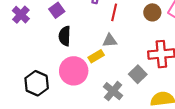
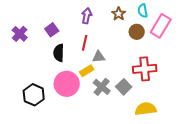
red line: (114, 12) -> (85, 43), moved
gray cross: (113, 91) -> (102, 87), moved

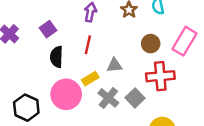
pink rectangle: (161, 26) -> (184, 41), moved
brown circle: (137, 32) -> (151, 44), moved
gray triangle: (99, 57) -> (114, 65), moved

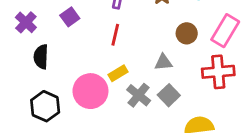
black semicircle: (56, 57) -> (41, 57), moved
gray triangle: (114, 65) -> (163, 62), moved
red cross: (160, 76) -> (218, 72), moved

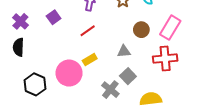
red line: (115, 35) -> (88, 31), turned 42
black semicircle: (41, 57) -> (18, 47), moved
gray cross: (139, 95) -> (110, 90), moved

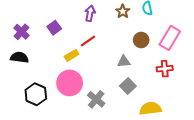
black semicircle: (18, 47) -> (19, 57), turned 96
red cross: (165, 59) -> (165, 69), size x0.7
yellow rectangle: (90, 60) -> (72, 55), moved
gray cross: (110, 90) -> (96, 99), moved

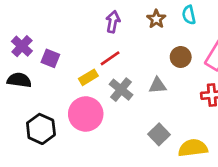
purple square: (54, 28) -> (50, 58), moved, turned -32
gray square: (128, 86) -> (159, 134), moved
gray cross: (96, 99) -> (121, 90), moved

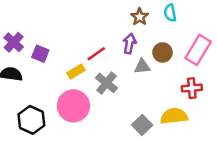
purple arrow: (113, 22) -> (129, 44), moved
gray triangle: (158, 85) -> (142, 66), moved
yellow semicircle: (193, 148) -> (174, 116), moved

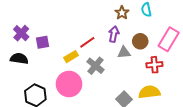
purple square: (40, 54) -> (43, 42), turned -32
red cross: (192, 88) -> (154, 65), moved

